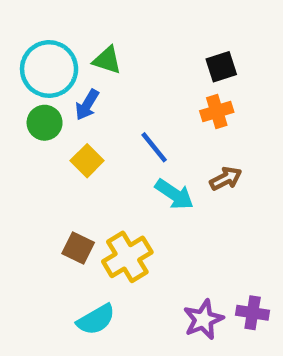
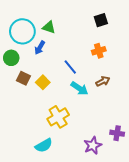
black square: (221, 67) -> (101, 20), moved
green circle: (45, 123) -> (11, 58), moved
yellow square: (87, 161) -> (43, 82), moved
brown square: (78, 248) -> (23, 78), moved
purple cross: (253, 313) -> (117, 133), moved

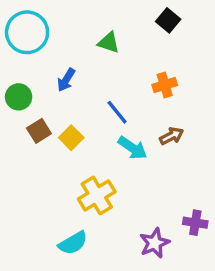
black square: (101, 20) -> (168, 20), moved, turned -32
green triangle: (49, 27) -> (109, 42), moved
cyan circle: (22, 31) -> (27, 32), moved
brown square: (23, 78) -> (39, 131), turned 32

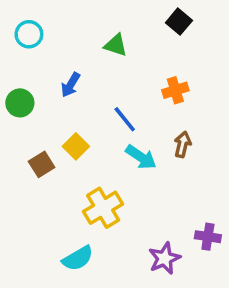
cyan circle: (27, 32) -> (29, 34), size x0.6
brown square: (39, 131) -> (42, 164), moved
brown arrow: (171, 136) -> (183, 144), turned -50

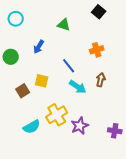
yellow square: (76, 146) -> (42, 81), turned -32
cyan semicircle: (78, 258) -> (32, 127), moved
purple star: (164, 258) -> (80, 126), moved

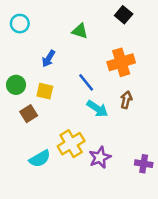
orange cross: (97, 50) -> (121, 62), size x1.5
green circle: (11, 57) -> (16, 85), moved
yellow square: (42, 81) -> (45, 91), moved

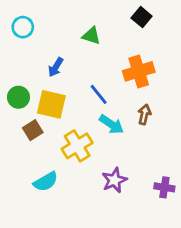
yellow square: (45, 91) -> (51, 104), size x1.5
yellow cross: (71, 144) -> (77, 146), moved

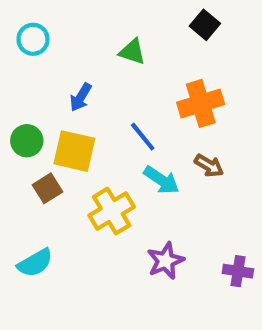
brown arrow: (144, 114) -> (209, 166), turned 108
cyan semicircle: (46, 182) -> (35, 263), moved

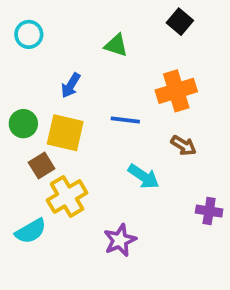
blue line: (143, 137) -> (125, 120), turned -44
cyan arrow: (161, 180) -> (144, 176), moved
yellow cross: (112, 211) -> (67, 196), moved
purple star: (165, 261) -> (120, 240), moved
purple cross: (238, 271) -> (209, 211), moved

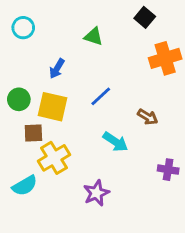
orange cross: (176, 91) -> (165, 58), moved
blue line: (125, 120) -> (101, 96), turned -50
brown square: (42, 166) -> (33, 133), turned 30

